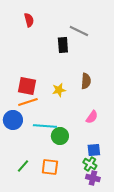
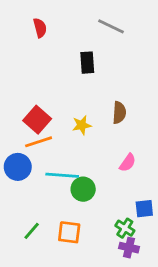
gray line: (79, 31) -> (111, 26), moved
red square: (27, 86) -> (37, 120), turned 30
blue square: (94, 150) -> (144, 209), moved

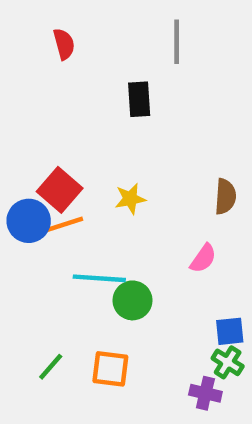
gray line: (111, 26) -> (177, 42), turned 64
brown semicircle: (119, 113) -> (225, 197), moved
blue circle: (18, 167) -> (29, 221), moved
green cross: (125, 228) -> (228, 362), moved

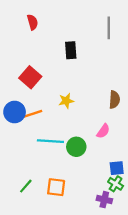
gray line: (177, 42) -> (109, 28), moved
red square: (60, 190) -> (30, 77), moved
green circle: (132, 300) -> (76, 147), moved

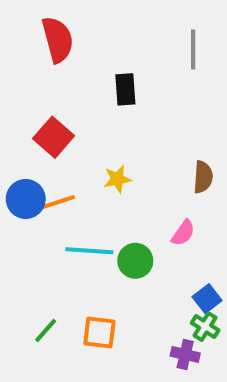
red semicircle: (33, 22) -> (58, 40), size x1.6
blue square: (117, 168) -> (207, 299), turned -32

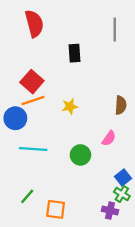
orange line: (56, 203) -> (33, 100), moved
cyan line: (89, 251) -> (33, 149), moved
orange square: (99, 333) -> (56, 209), moved

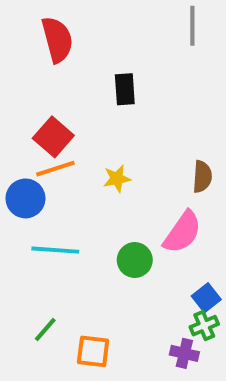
gray line: (115, 29) -> (192, 26), moved
pink semicircle: (109, 138) -> (182, 232), size x1.6
green cross: (122, 194) -> (204, 326), turned 35

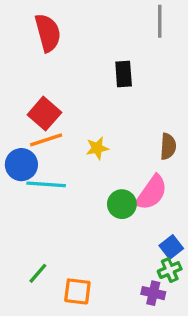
black rectangle: (125, 89) -> (124, 74), moved
cyan line: (55, 250) -> (46, 184), moved
green circle: (135, 260) -> (122, 204), moved

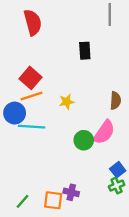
green line: (38, 273) -> (23, 201), moved
purple cross: (153, 293) -> (71, 192), moved

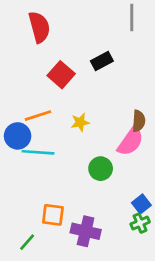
black rectangle: (85, 51) -> (102, 61), turned 66
red square: (30, 78) -> (61, 75), moved
pink semicircle: (104, 132) -> (130, 141), moved
purple cross: (71, 192) -> (86, 231), size x1.5
orange square: (53, 200) -> (53, 215), moved

